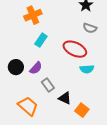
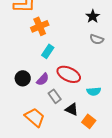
red ellipse: (75, 49) -> (69, 74), moved
cyan semicircle: (87, 69) -> (94, 91), moved

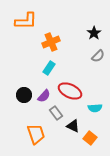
orange cross: (40, 26) -> (51, 42), moved
gray semicircle: (97, 39) -> (98, 56), turned -64
orange trapezoid: (35, 117) -> (36, 134), turned 30

